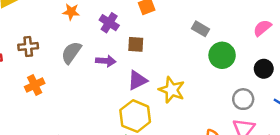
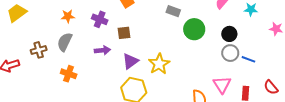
gray semicircle: (71, 53) -> (65, 42), moved
orange cross: (35, 85) -> (69, 74), moved, turned -35
yellow star: (172, 90) -> (159, 64), turned 30
gray circle: (243, 99) -> (230, 53), moved

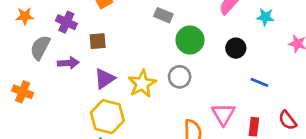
gray semicircle: (65, 42) -> (40, 48), moved
gray circle: (230, 53) -> (180, 77), moved

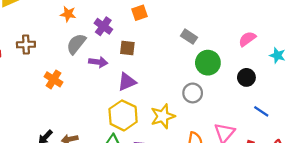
yellow star: (142, 84) -> (163, 116), moved

